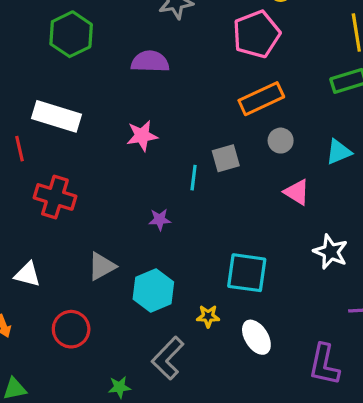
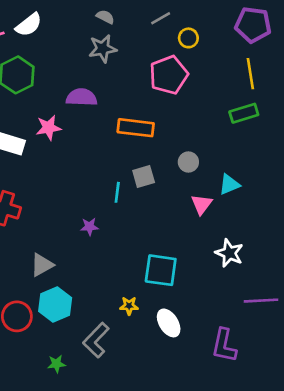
orange rectangle: (261, 99) -> (136, 128), moved, turned 32
pink star: (142, 136) -> (49, 128), moved
cyan triangle: (339, 152) -> (229, 184), moved
pink triangle: (297, 192) -> (202, 204), turned 35
cyan hexagon: (153, 290) -> (55, 304), moved

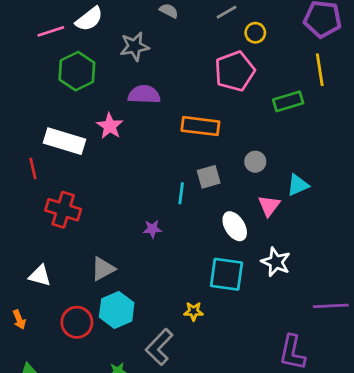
gray star: (103, 49) -> (134, 46), moved
green rectangle: (244, 113) -> (288, 101), moved
pink star: (49, 128) -> (110, 126), turned -30
white star: (229, 253) -> (276, 262), moved
white ellipse: (169, 323) -> (235, 226), moved

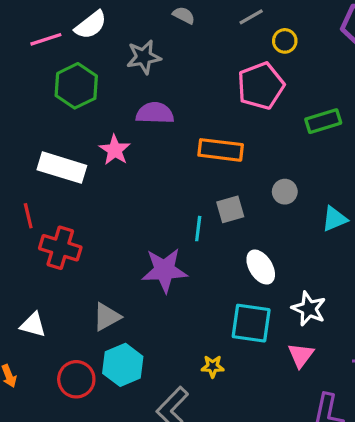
red line: (33, 169) -> (28, 216), moved
pink triangle: (269, 206) -> (301, 355), moved
purple star: (152, 229) -> (164, 270), size x2.0

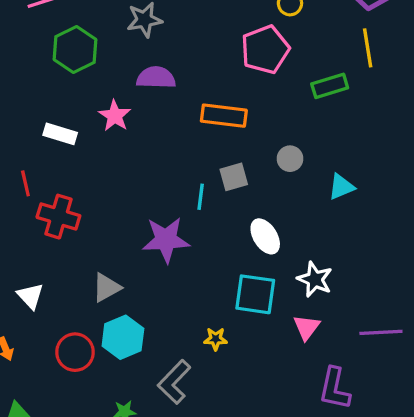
white rectangle: (62, 168) -> (60, 134), size x0.7
white triangle: (33, 325) -> (30, 296), turned 32

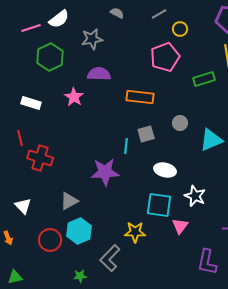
white rectangle: (60, 134) -> (31, 103), moved
cyan triangle: (341, 187) -> (211, 140), size x1.4
white ellipse: (265, 236) -> (165, 170), turned -45
pink triangle: (307, 327) -> (180, 226), moved
yellow star: (216, 339) -> (135, 232), size x1.5

